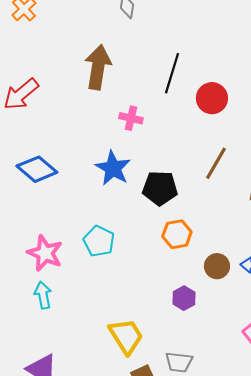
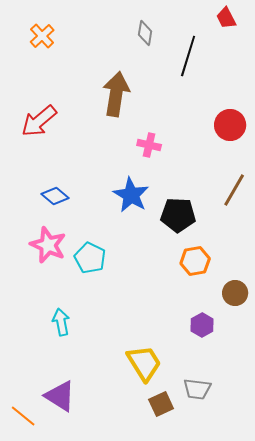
black line: (172, 73) -> (188, 56), moved
blue diamond: (37, 169) -> (55, 196), size x0.7
cyan pentagon: (99, 241) -> (90, 258), moved
pink star: (45, 253) -> (48, 245), moved

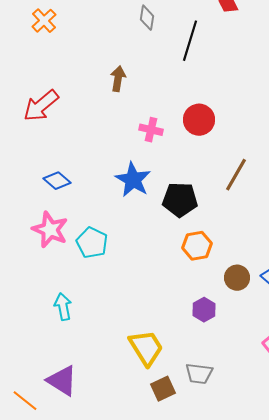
brown arrow: (116, 94) -> (118, 79), size x0.6
red circle: (230, 125) -> (199, 120), moved

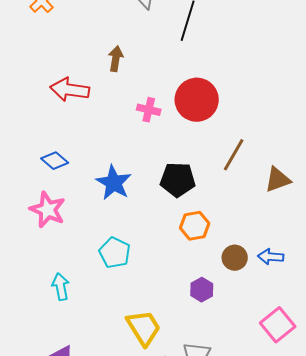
red arrow: (41, 106) -> (70, 90), moved, turned 48
red circle: (199, 120) -> (197, 100), size x1.4
blue star: (133, 180) -> (114, 183), moved
cyan pentagon: (92, 243) -> (115, 253), moved

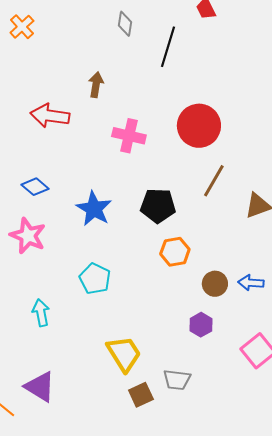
red circle: (197, 100) -> (199, 126), moved
pink cross: (149, 110) -> (129, 136), size x1.4
purple hexagon: (202, 290) -> (201, 325), moved

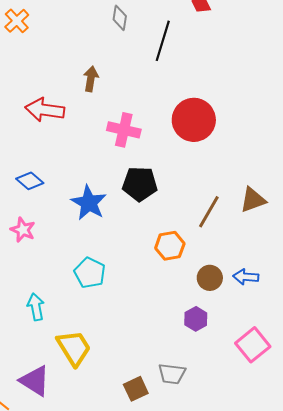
brown line: (214, 181) -> (209, 212), moved
black pentagon: (158, 206) -> (140, 184), moved
pink star: (28, 236) -> (23, 230), size x0.7
yellow trapezoid: (124, 354) -> (74, 348), moved

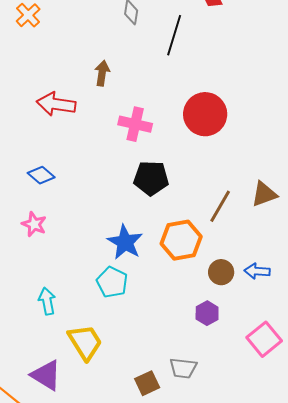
blue star: (89, 203) -> (125, 242), moved
orange hexagon: (170, 246) -> (181, 240), size x1.4
cyan pentagon: (90, 273) -> (112, 282), moved

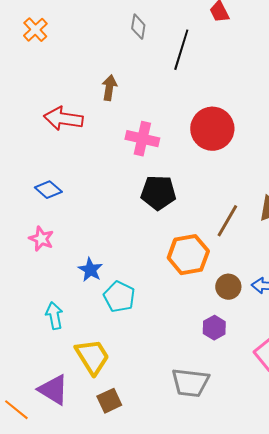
blue star: (125, 242) -> (90, 270), moved, size x0.7
gray trapezoid: (183, 368) -> (190, 383), size x1.4
brown square: (147, 383) -> (109, 401), moved

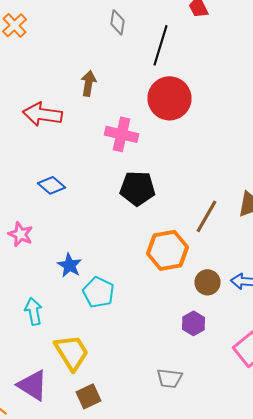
red circle: (212, 129) -> (170, 98), moved
blue diamond: (48, 190) -> (52, 185), moved
gray trapezoid: (190, 383) -> (170, 378), size x0.7

